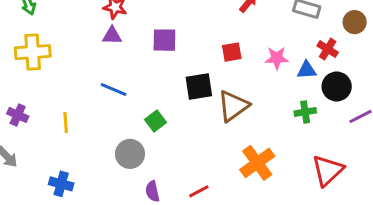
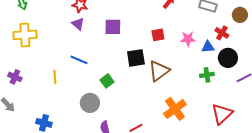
purple triangle: (112, 36) -> (78, 24), turned 40
yellow line: (66, 122) -> (55, 77), moved

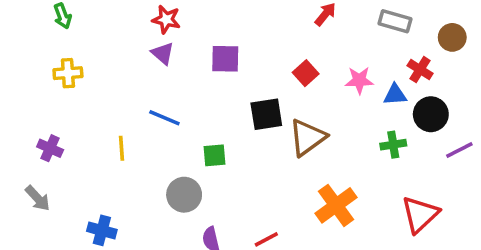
yellow cross: (25, 35) -> (68, 73), size x0.7
red square: (158, 35) -> (306, 73), turned -32
green square: (107, 81) -> (214, 155), turned 32

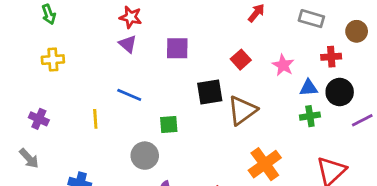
red cross: (420, 70) -> (331, 57), turned -36
pink star: (359, 80) -> (283, 65), turned 30
blue triangle: (395, 95) -> (309, 88), moved

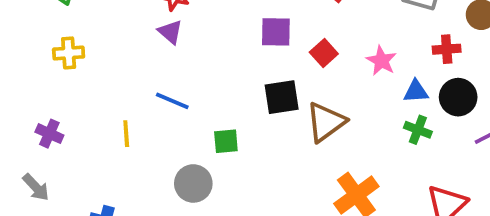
purple square: (177, 48) -> (276, 32), moved
green cross: (310, 116) -> (418, 130), turned 30

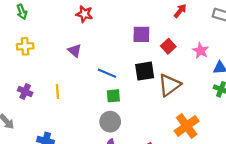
purple triangle: (170, 32) -> (75, 51), moved
blue line: (172, 101) -> (107, 73), moved
purple cross: (49, 134) -> (25, 92), moved
gray circle: (193, 183) -> (110, 122), moved

